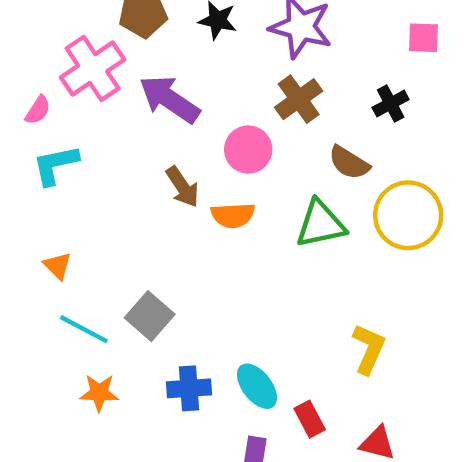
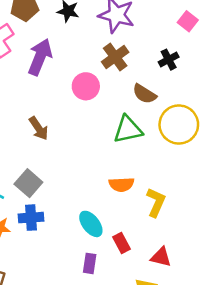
pink square: (423, 38) -> (188, 21), turned 36
purple arrow: (169, 99) -> (40, 57), turned 78
brown arrow: (182, 187) -> (39, 128), moved
orange semicircle: (233, 215) -> (121, 184), moved
blue cross: (189, 388) -> (31, 218), moved

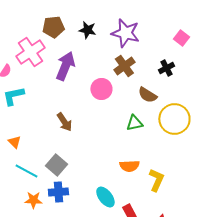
green triangle: (128, 130) -> (134, 123), size x0.7

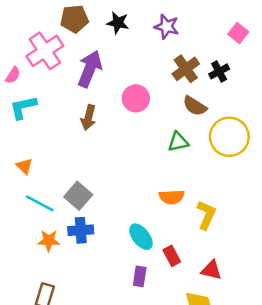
purple star: (125, 33) -> (167, 27), size x0.7
brown cross: (124, 66) -> (186, 69), moved
brown arrow: (64, 122) -> (88, 118), moved, turned 48

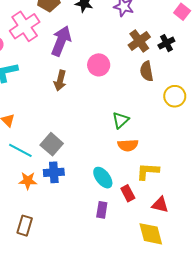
brown semicircle: (195, 106) -> (147, 71), turned 48
yellow circle: (229, 137) -> (175, 96), size x0.7
green triangle: (178, 142) -> (121, 120), moved, turned -30
yellow L-shape: (206, 215) -> (148, 171), moved, turned -110

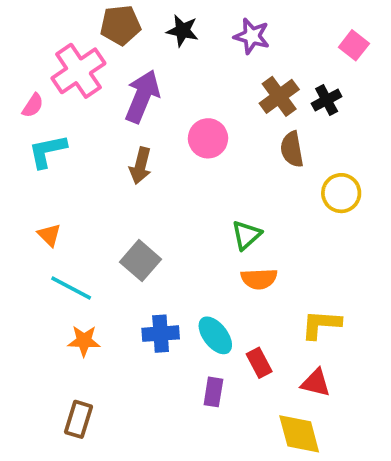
gray square: (52, 144) -> (140, 261), moved
yellow L-shape: (148, 171) -> (321, 324), moved
blue cross: (54, 172) -> (161, 334), moved

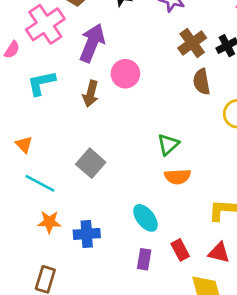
pink circle: (208, 138) -> (125, 74), moved
cyan L-shape: (47, 151) -> (41, 83), moved
blue cross: (161, 334) -> (87, 234), moved
red rectangle: (259, 363) -> (180, 250), moved

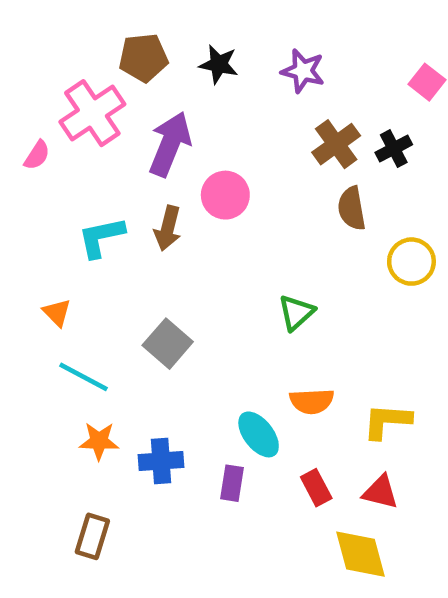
cyan L-shape: (41, 83) -> (101, 237), moved
orange semicircle: (178, 177) -> (312, 401), moved
purple rectangle: (144, 259) -> (232, 483), moved

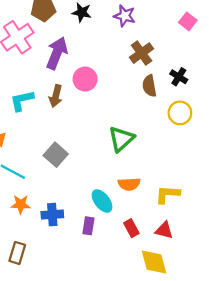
black cross: (394, 149) -> (179, 77), moved, turned -30
green triangle: (296, 313) -> (121, 139), size x1.4

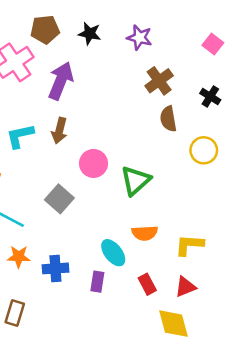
black cross: (179, 77) -> (210, 97), moved
pink circle: (85, 79) -> (93, 163), moved
red triangle: (164, 230) -> (185, 287), turned -36

